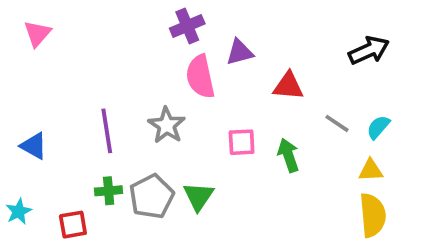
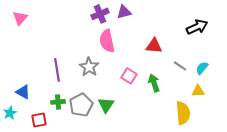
purple triangle: (240, 52) -> (124, 12), moved
pink square: (242, 142) -> (129, 76), turned 35
blue triangle: (34, 146) -> (23, 92), moved
yellow semicircle: (373, 215) -> (183, 113), moved

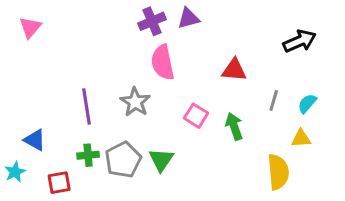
gray line: (180, 66) -> (274, 100), turned 72

